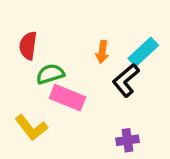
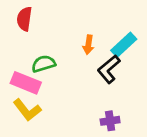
red semicircle: (28, 46) -> (24, 19), moved
pink rectangle: (68, 98) -> (26, 83), moved

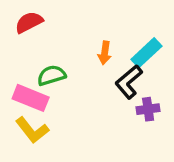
red semicircle: (24, 19) -> (29, 22), turned 55
purple cross: (110, 121) -> (148, 109), moved

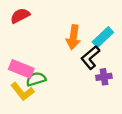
orange arrow: (105, 53) -> (73, 37), size x1.5
green semicircle: (51, 75) -> (36, 79), moved

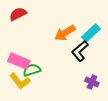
orange arrow: (73, 37) -> (65, 33), turned 50
purple cross: (104, 77) -> (92, 82), moved, turned 32

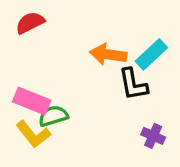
orange arrow: (65, 33) -> (108, 54), turned 40
black L-shape: (80, 51) -> (133, 84), turned -60

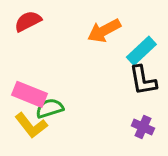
orange arrow: (108, 54) -> (104, 31), moved, turned -36
black L-shape: (133, 84) -> (143, 80), moved

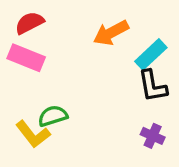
pink rectangle: (30, 94) -> (26, 58), moved

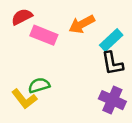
pink rectangle: (26, 58) -> (44, 35), moved
purple cross: (153, 136) -> (112, 100), size x1.5

